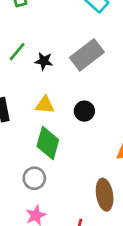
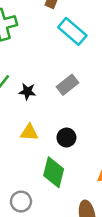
gray rectangle: (87, 55) -> (68, 85), size x0.7
green diamond: (48, 143) -> (54, 172), moved

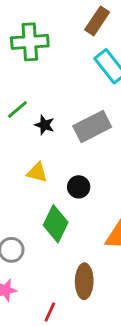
gray rectangle: (68, 85) -> (92, 127), size x1.4

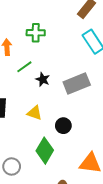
green cross: (30, 42) -> (36, 33), moved, size x0.7

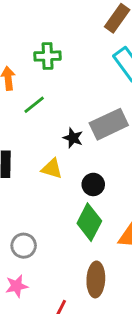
black star: (43, 79) -> (73, 138), moved
green diamond: (45, 151) -> (89, 222), moved

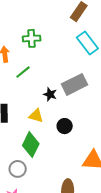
green diamond: (89, 222) -> (31, 145), moved

